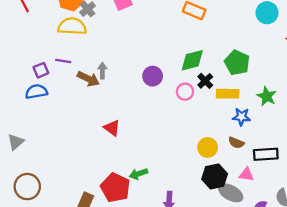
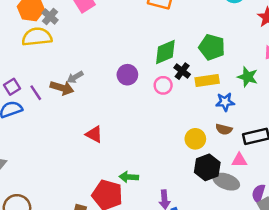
purple line: (63, 61) -> (36, 93), moved, turned 56
gray arrow: (102, 71) -> (75, 77), turned -112
green arrow: (138, 174) -> (129, 177), turned 30

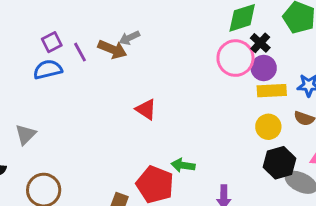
purple circle: (127, 75) -> (264, 68), moved
yellow rectangle: (207, 81) -> (272, 91), moved
pink circle: (163, 85) -> (235, 58), size x1.6

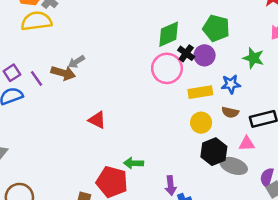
purple circle: (264, 68) -> (205, 55), moved

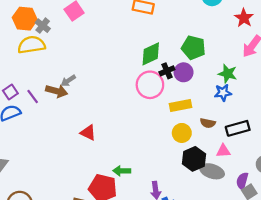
black cross: (186, 53) -> (167, 71), turned 32
blue star: (231, 84) -> (223, 93), moved

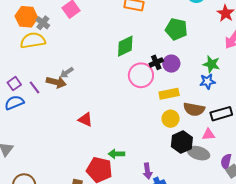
green pentagon: (193, 48) -> (176, 29), moved
green diamond: (151, 54) -> (125, 46), moved
brown semicircle: (208, 123) -> (194, 109), size x1.5

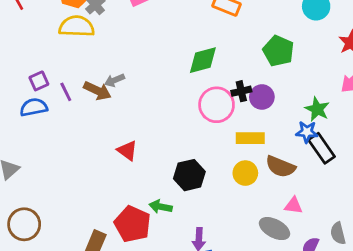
black rectangle: (221, 114) -> (322, 148), moved, turned 60
black hexagon: (182, 142) -> (189, 175), moved

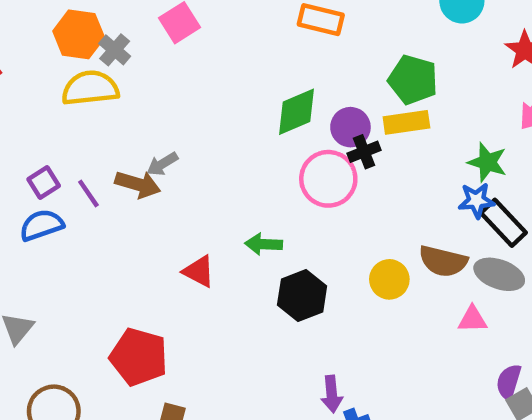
purple circle: (262, 97) -> (350, 127), moved
yellow rectangle: (250, 138) -> (406, 122), moved
green arrow: (161, 207) -> (264, 244), moved
red pentagon: (133, 224) -> (139, 357), moved
gray ellipse: (275, 229) -> (499, 274), moved

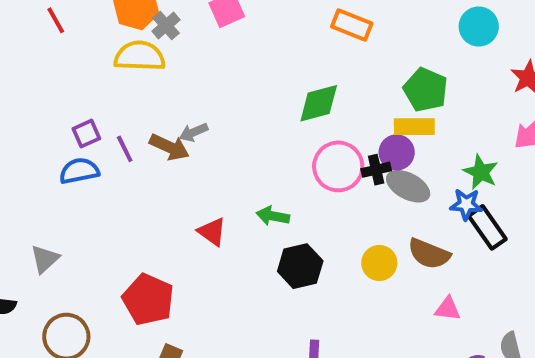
purple circle: (350, 127) -> (397, 152), moved
black cross: (364, 152) -> (376, 170), moved
gray ellipse: (499, 274) -> (408, 186), moved

